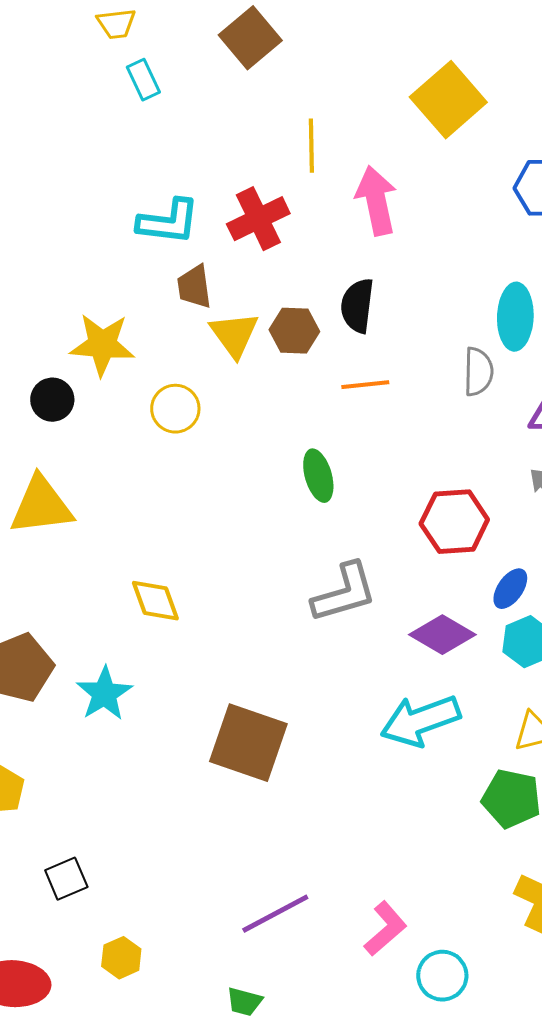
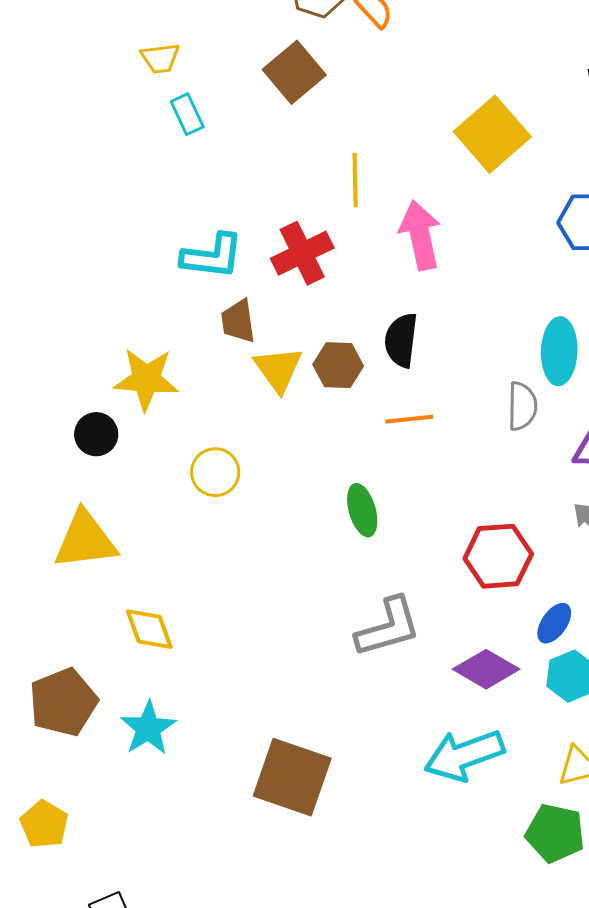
yellow circle: (175, 409) -> (215, 472), moved
yellow diamond: (155, 601) -> (149, 629), moved

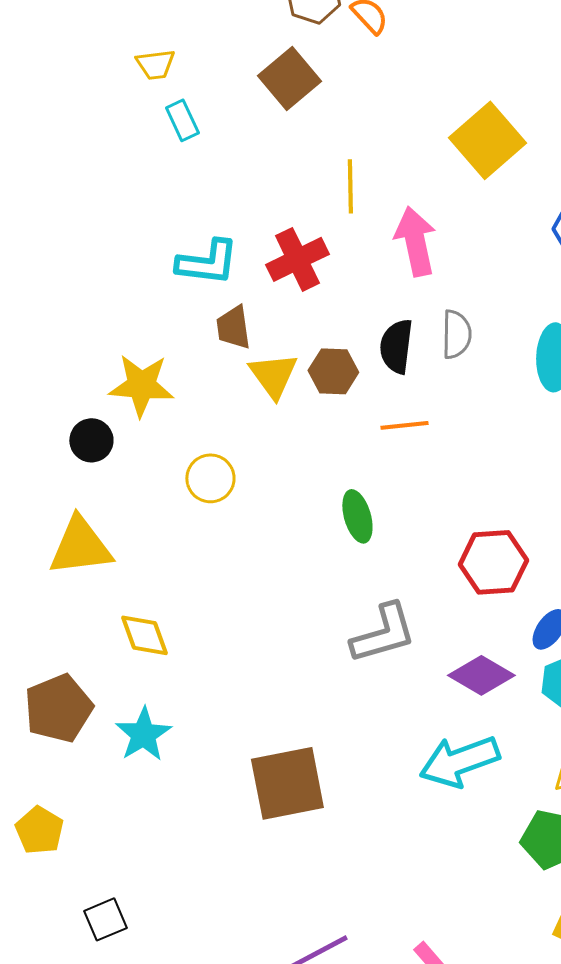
gray semicircle: (522, 406) -> (456, 334), moved
brown square: (292, 777) -> (287, 783), turned -30

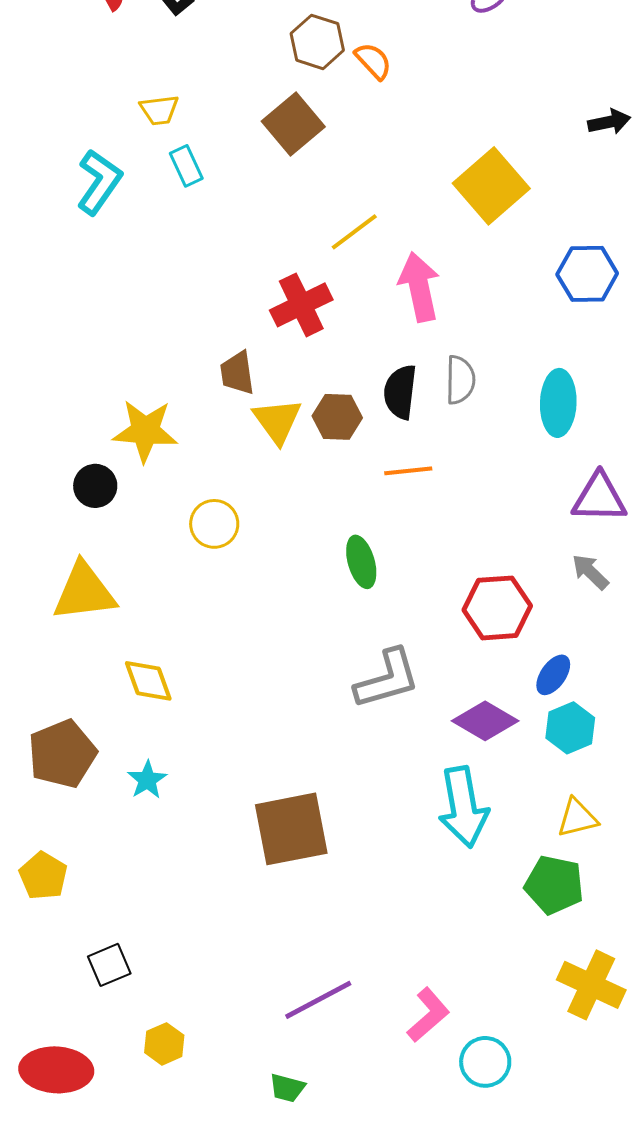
yellow line: (350, 186) -> (354, 232), turned 54
cyan L-shape: (207, 262) -> (99, 182), moved, turned -62
cyan star: (143, 734) -> (147, 780), size x0.7
cyan arrow: (459, 761) -> (463, 807), turned -80

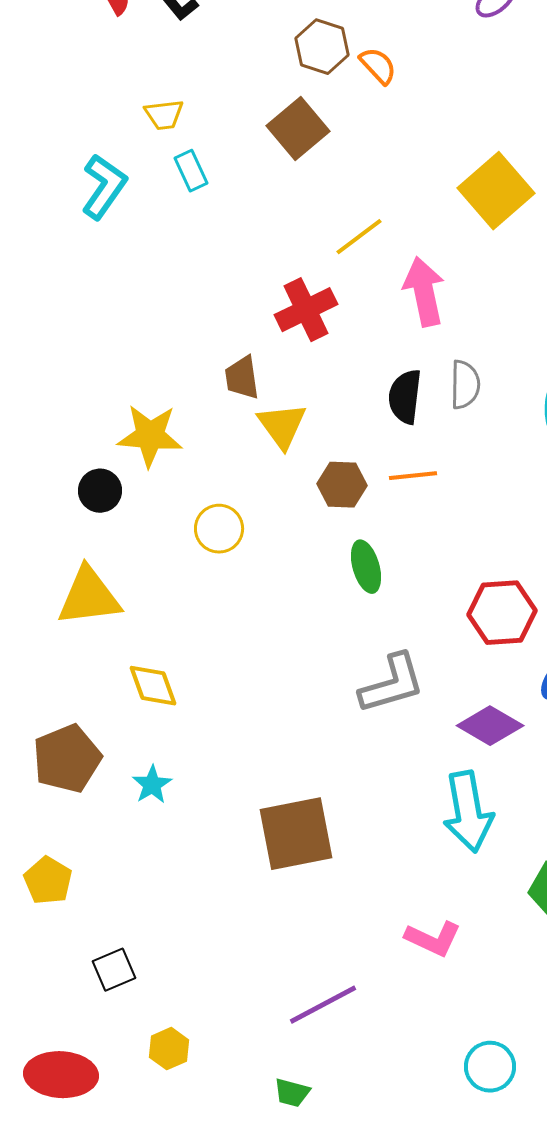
brown hexagon: (337, 417) -> (342, 485), moved
pink L-shape: (428, 1015) -> (433, 939), moved, turned 66

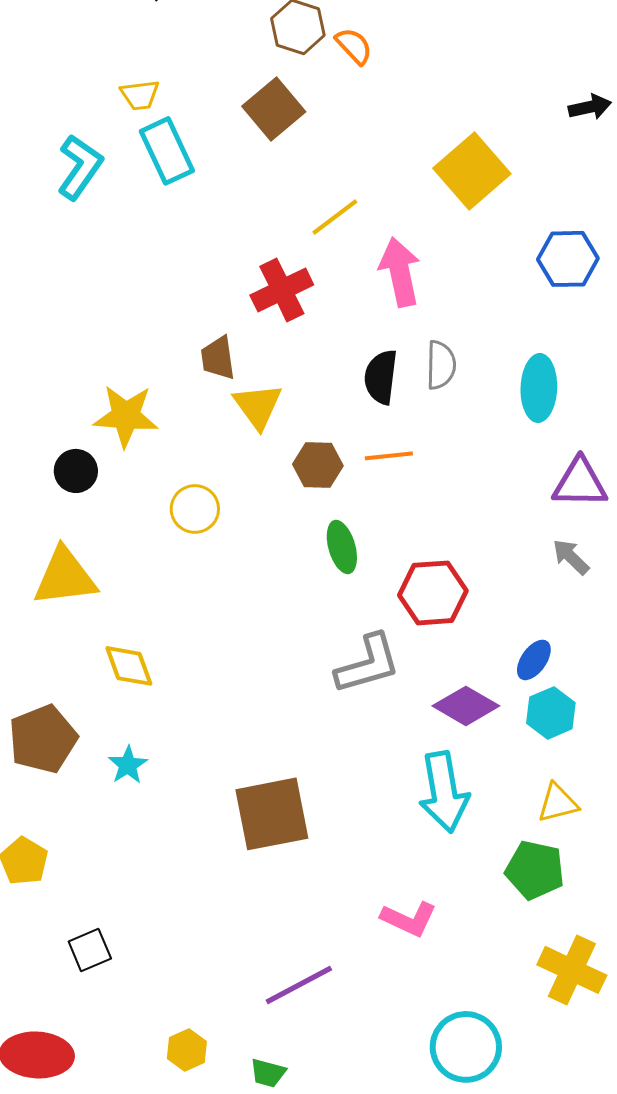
cyan rectangle: (191, 171) -> (167, 151), size x1.6
red hexagon: (502, 613) -> (433, 593), moved
yellow hexagon: (169, 1049) -> (187, 1050), moved
cyan circle: (490, 1067) -> (466, 1047), size x1.4

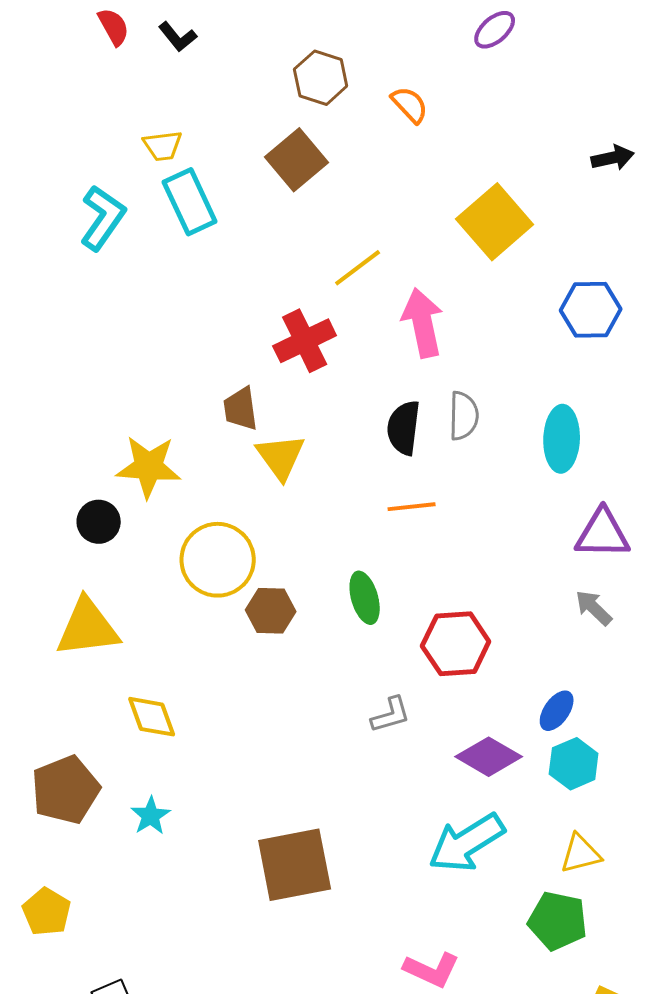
orange semicircle: (354, 46) -> (410, 105), moved
brown hexagon: (318, 465) -> (271, 611), moved
yellow circle: (195, 509) -> (218, 560), size x1.5
gray L-shape: (368, 664) -> (391, 715), size x0.6
cyan arrow: (444, 792) -> (467, 843), turned 68

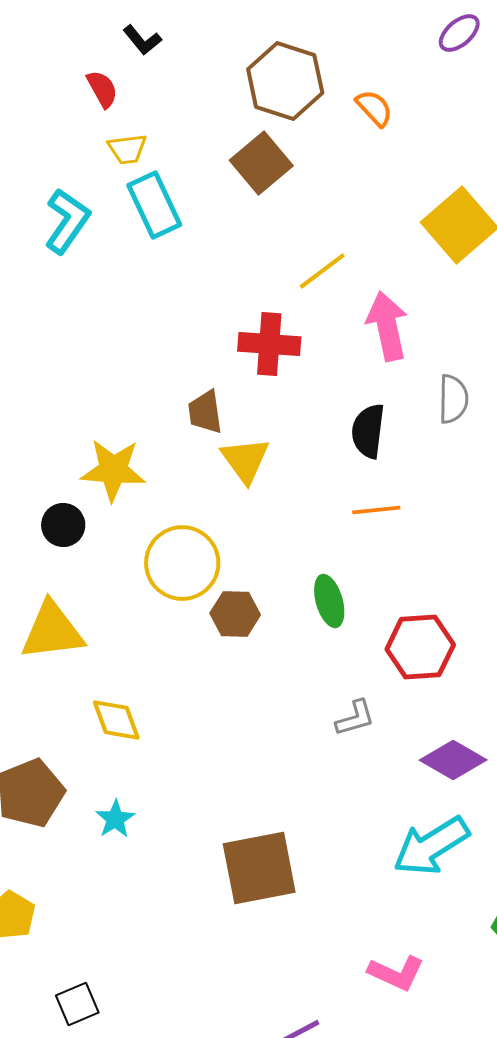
red semicircle: (114, 27) -> (102, 89), moved
brown hexagon: (321, 78) -> (285, 81), size x1.4
red cross: (305, 341) -> (269, 344), turned 30
gray semicircle: (464, 416) -> (453, 399), moved

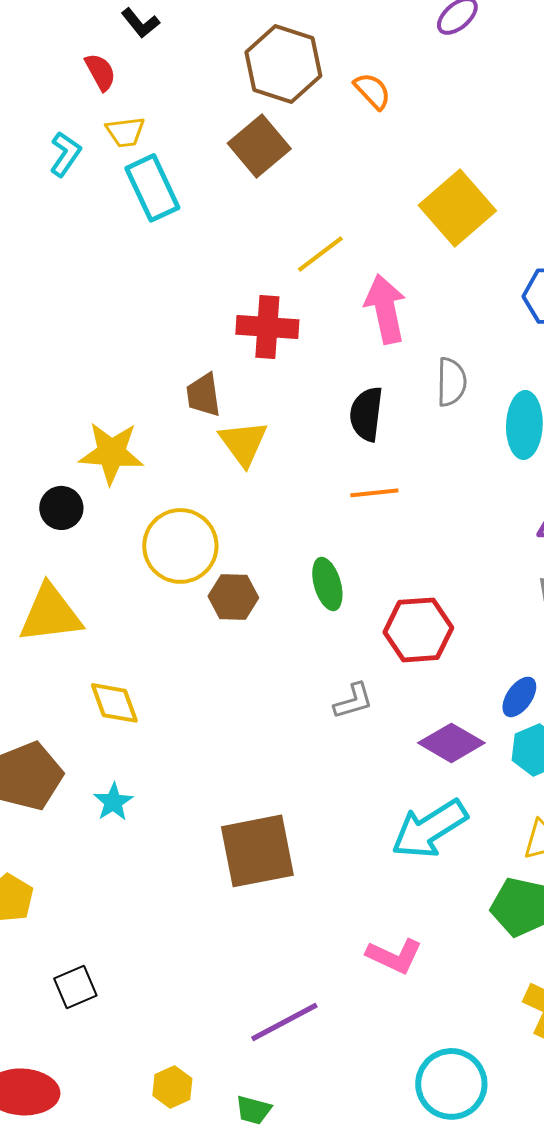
cyan L-shape: (67, 221) -> (65, 154), moved, size x0.7

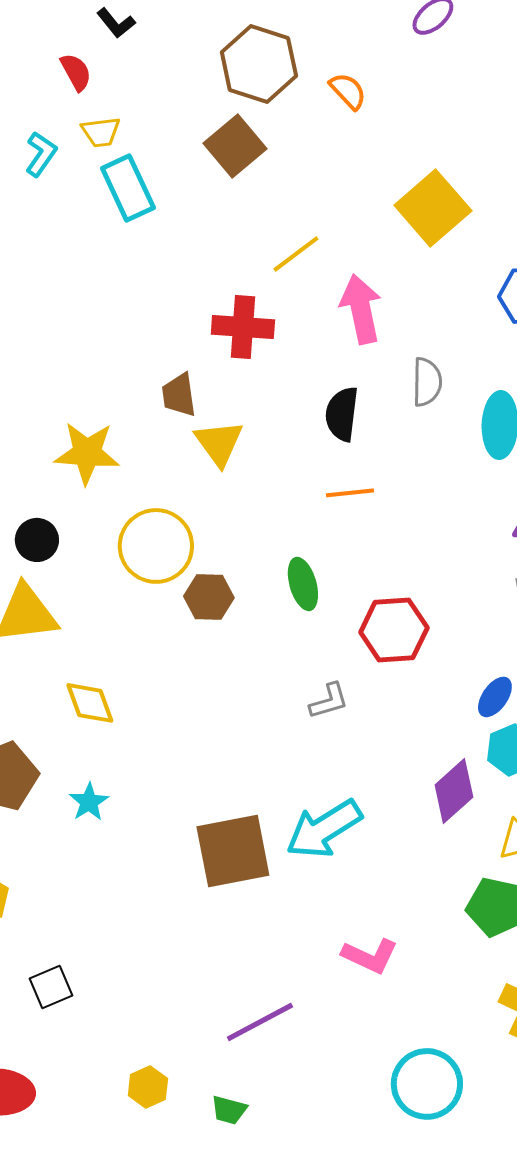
black circle: (61, 508) -> (37, 540), moved
purple diamond: (451, 743) -> (454, 791), moved, turned -72
cyan arrow: (429, 829) -> (324, 829), moved

